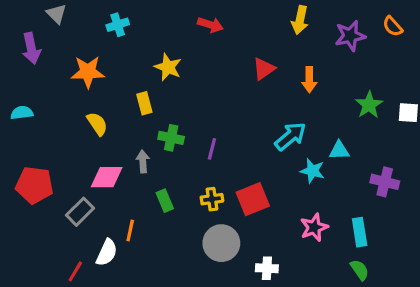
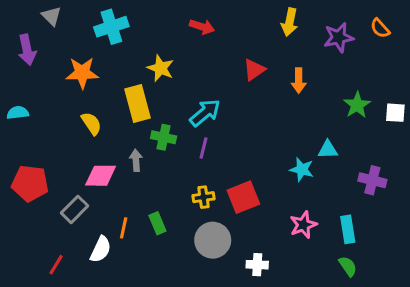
cyan cross: (118, 25) -> (111, 27), size x1.5
yellow rectangle: (144, 103) -> (137, 103), size x1.6
cyan arrow: (290, 136) -> (205, 113), moved
green rectangle: (165, 201) -> (157, 223), moved
red line: (75, 271) -> (56, 265), moved

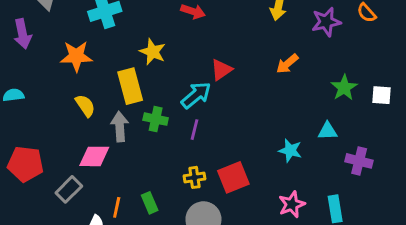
red triangle: (254, 70) -> (221, 70), moved
orange arrow: (299, 80) -> (287, 64), turned 50
cyan triangle: (328, 150) -> (328, 131), moved
gray arrow: (136, 160) -> (120, 127), moved, size x1.4

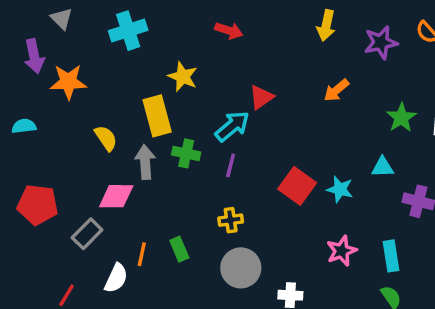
orange star: (76, 56) -> (68, 82), moved
red square: (233, 177) -> (297, 186), moved, turned -32

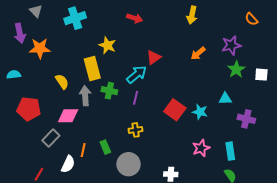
purple star: (381, 42) -> (231, 45), moved
red pentagon: (38, 205) -> (29, 109), moved
gray circle: (241, 268) -> (128, 164), moved

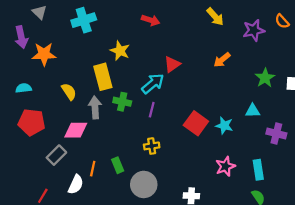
yellow arrow: (192, 15) -> (215, 17), turned -54
purple star: (231, 45) -> (254, 30), moved
cyan semicircle: (14, 75) -> (24, 88), moved

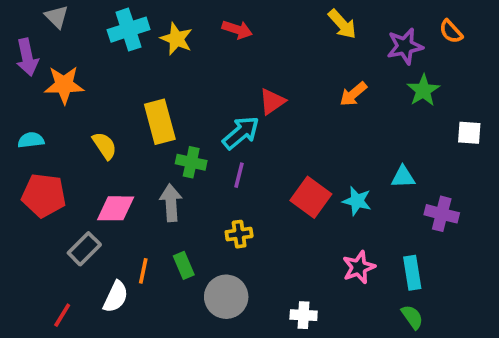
yellow star: (120, 51) -> (176, 39), moved
green star: (265, 78) -> (423, 90), moved
gray arrow: (95, 107) -> (171, 203), moved

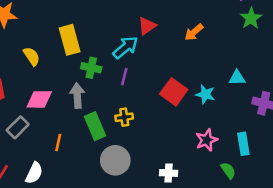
orange arrow: (353, 94) -> (194, 32), moved
green rectangle: (184, 265) -> (95, 126), moved, size x1.5
white semicircle: (116, 297) -> (34, 173), moved
green semicircle: (412, 317) -> (228, 170), moved

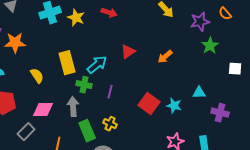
cyan arrow: (125, 47) -> (97, 65), moved
yellow cross: (124, 117) -> (110, 124), turned 32

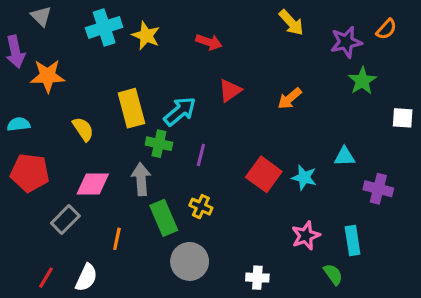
red arrow: (109, 13) -> (209, 42), moved
orange semicircle: (225, 14) -> (386, 29), turned -96

